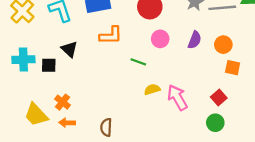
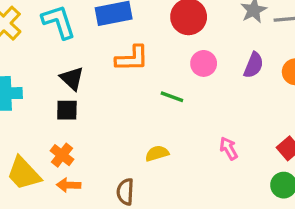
black square: (49, 65) -> (67, 110), moved
yellow semicircle: (152, 89) -> (157, 153), moved
pink arrow: (177, 97) -> (229, 148), size x0.6

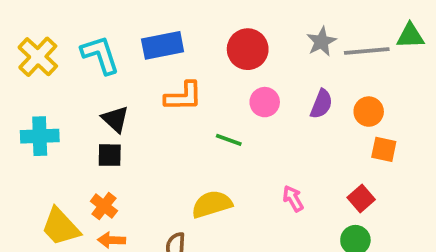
yellow semicircle: (157, 153) -> (212, 204), size x1.5

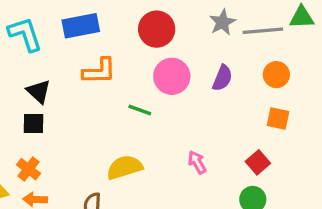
pink circle: (265, 102) -> (172, 76), size x1.4
orange circle: (369, 112) -> (276, 75), moved

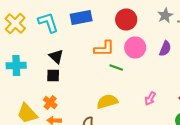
orange L-shape: (99, 71) -> (104, 48), moved
pink arrow: (197, 162) -> (150, 98), turned -120

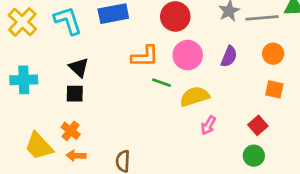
yellow semicircle: (107, 102) -> (195, 96), moved

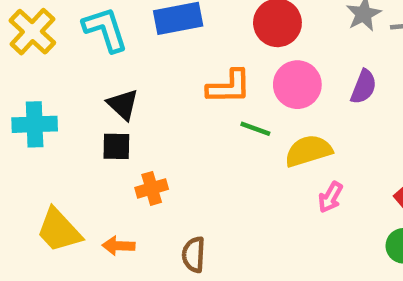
orange cross: (71, 131) -> (152, 188), moved, turned 36

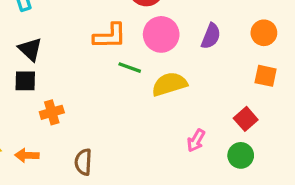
pink arrow: (330, 197) -> (196, 140), moved

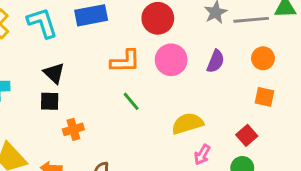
green line: (130, 68) -> (131, 101), moved, turned 30
yellow semicircle: (169, 84) -> (187, 123), moved

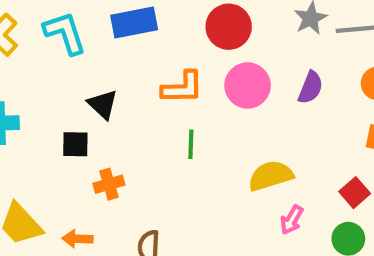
black triangle: (54, 73) -> (103, 104), moved
green line: (131, 101) -> (191, 144), turned 42

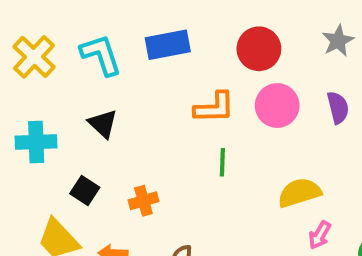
purple semicircle: (311, 88) -> (338, 108), turned -36
black triangle: (103, 104) -> (103, 124), moved
black square: (75, 144) -> (85, 191), moved, turned 32

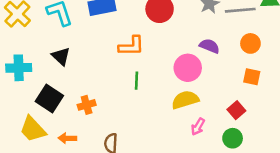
pink circle: (277, 106) -> (188, 68), moved
purple semicircle: (338, 108) -> (209, 46), turned -54
black square: (85, 191) -> (49, 99), size x1.5

